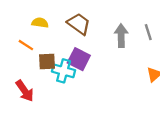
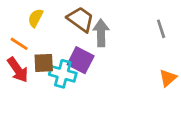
yellow semicircle: (40, 23) -> (36, 18), turned -70
gray arrow: (121, 36) -> (101, 33), moved
red arrow: (25, 91) -> (18, 70), moved

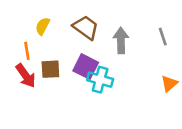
gray arrow: (101, 33) -> (121, 40), moved
orange line: (19, 44) -> (27, 51), turned 48
cyan cross: (63, 74) -> (100, 80), moved

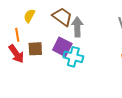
gray arrow: (121, 40) -> (77, 27), moved

